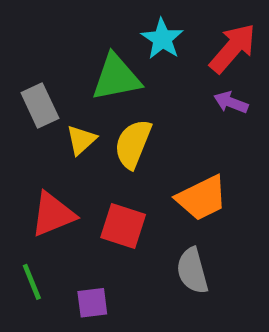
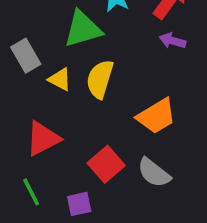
yellow triangle: (81, 140) -> (60, 79), turned -45
red square: (123, 226) -> (106, 164), moved, turned 36
gray semicircle: (192, 271) -> (154, 173), turned -32

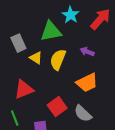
purple arrow: (172, 41) -> (87, 52), moved

